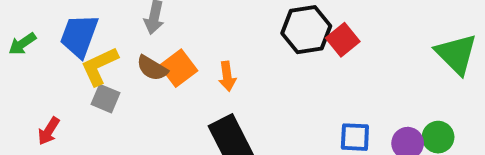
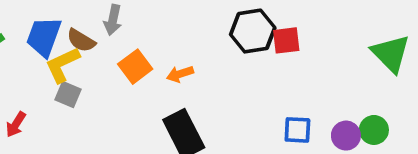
red square: (343, 40) -> (286, 40), turned 32
brown semicircle: (152, 68) -> (81, 40), moved
orange arrow: (227, 76) -> (180, 74), turned 80

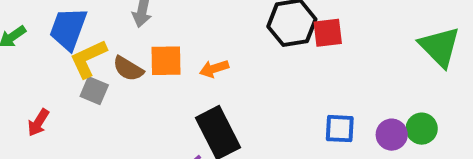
brown semicircle: (81, 40) -> (128, 69), moved
orange square: (135, 67) -> (166, 61), turned 36

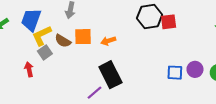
gray square: (94, 91) -> (45, 52), turned 32
red arrow: (38, 123) -> (29, 69), moved, turned 136
purple circle: (392, 135) -> (195, 69), moved

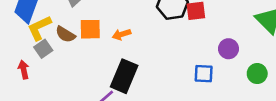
purple circle: (195, 69) -> (228, 49), moved
black rectangle: (110, 75) -> (124, 76), turned 50

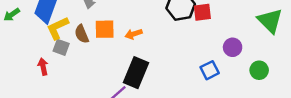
brown semicircle: (65, 34) -> (82, 34), turned 36
gray square: (43, 49) -> (61, 47), turned -35
blue square: (204, 74) -> (210, 70), turned -30

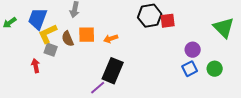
blue square: (210, 70) -> (190, 69), moved

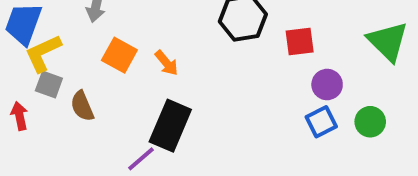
red square: (168, 21) -> (300, 41), moved
orange square: (87, 35) -> (119, 55), turned 30
brown semicircle: (68, 39) -> (82, 106), moved
orange arrow: (111, 39) -> (166, 63), turned -112

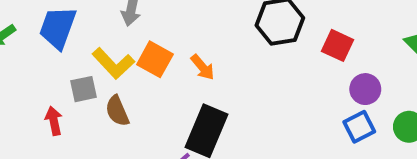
red square: (300, 41) -> (337, 45), turned 32
yellow L-shape: (43, 53) -> (113, 63), moved, turned -108
gray square: (49, 84) -> (84, 89), turned -32

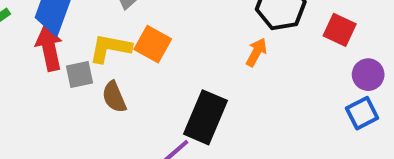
yellow L-shape: (113, 63) -> (110, 48), turned 144
orange arrow: (203, 67) -> (256, 52), moved, turned -112
red arrow: (54, 121) -> (49, 48), moved, size x1.5

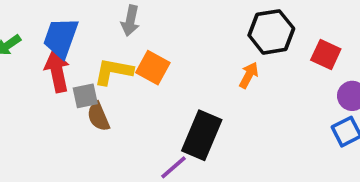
brown semicircle: (114, 97) -> (98, 117), moved

